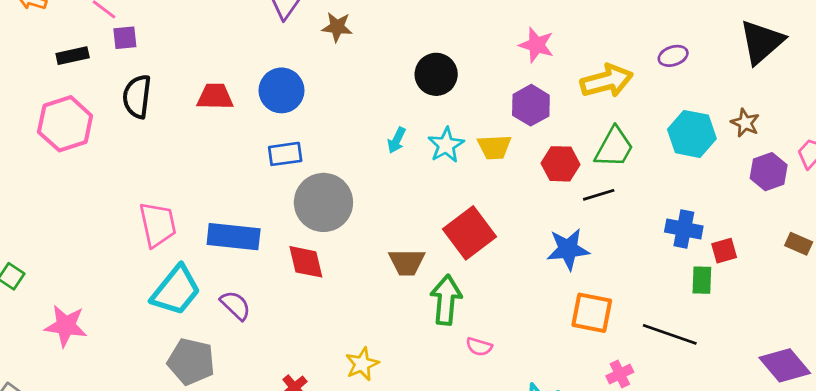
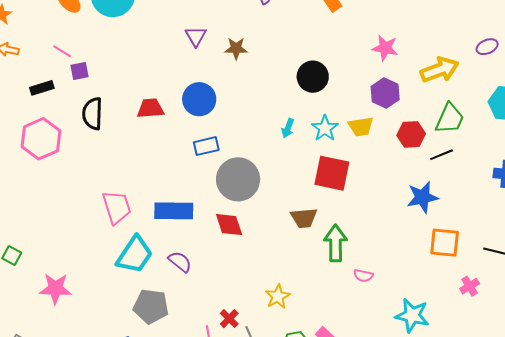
red square: (469, 233) -> (332, 173), moved, turned -36

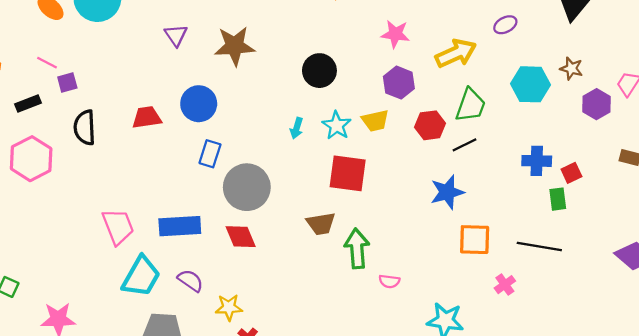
purple triangle: (196, 36) -> (176, 35), moved
brown star: (236, 48) -> (235, 46), size x1.6
blue rectangle: (206, 146) -> (210, 154), turned -55
yellow star: (278, 296) -> (229, 307), moved, turned 30

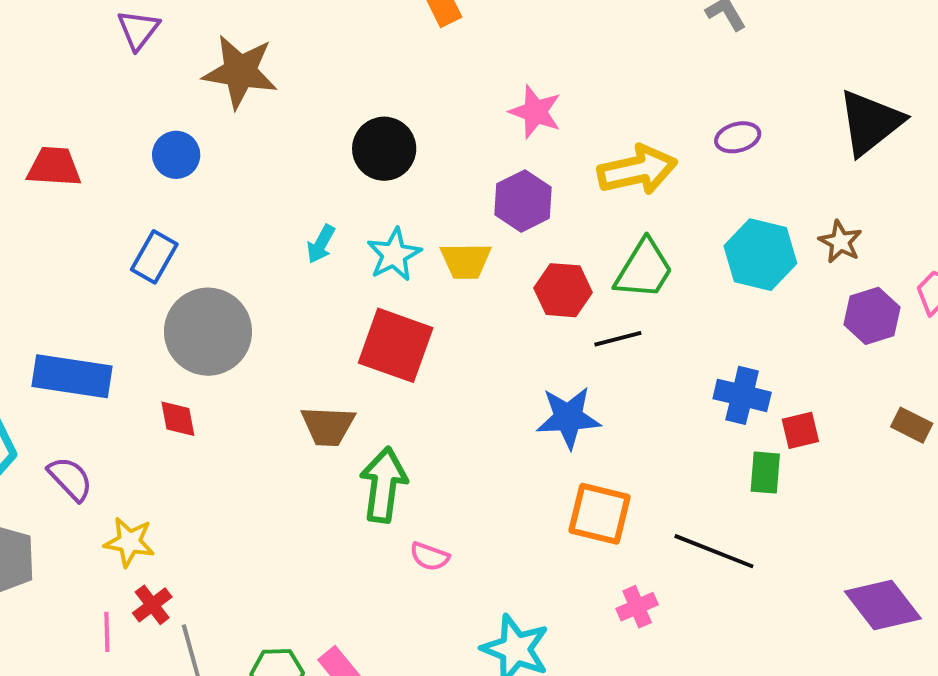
blue circle: (199, 104) -> (176, 155), moved, size x0.7
red diamond: (241, 237) -> (178, 419), size x0.7

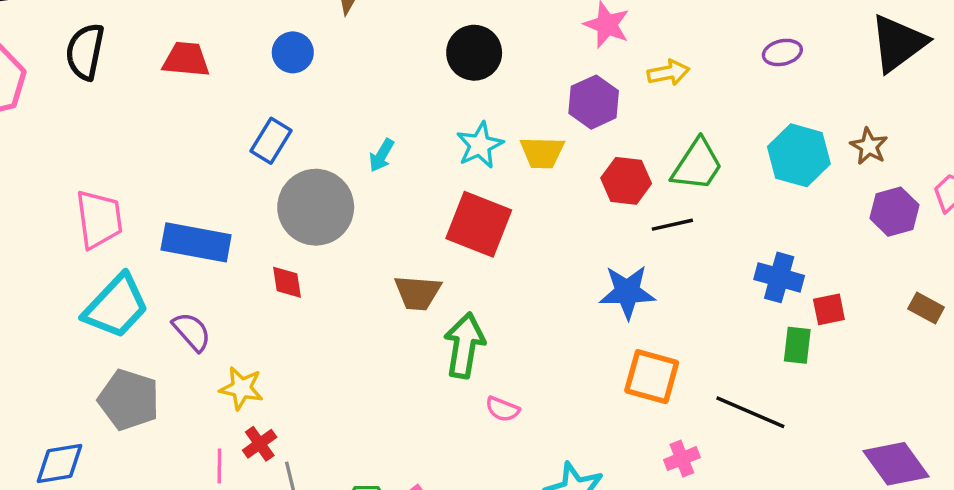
yellow arrow: (637, 170) -> (668, 73), moved, size x0.6
cyan arrow: (321, 244) -> (381, 155), moved

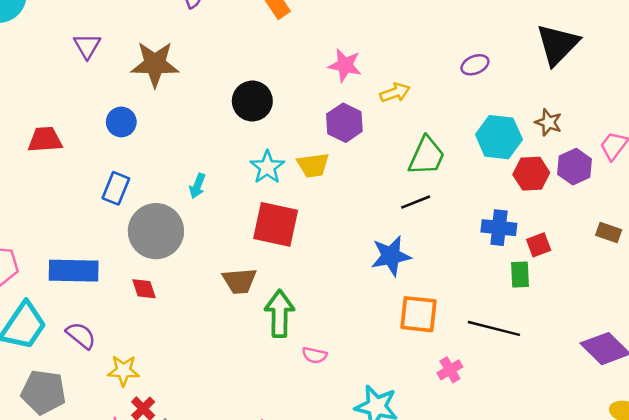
red hexagon: (626, 181) -> (531, 174), moved

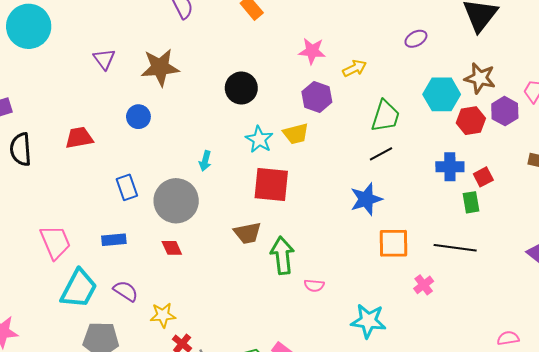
brown star: (548, 122) -> (480, 78), size x1.4
blue rectangle: (116, 188) -> (127, 187), moved, turned -35
blue rectangle: (74, 271) -> (114, 240), size x0.6

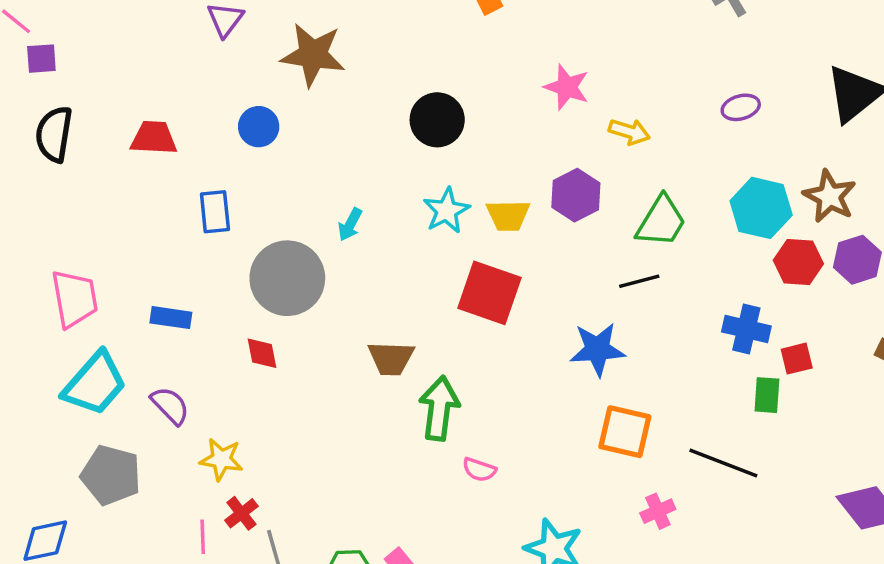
yellow arrow: (355, 68) -> (629, 132), turned 30
purple hexagon: (317, 97) -> (576, 195), moved
red square: (271, 184) -> (489, 293), moved
blue rectangle: (127, 187) -> (215, 212), moved

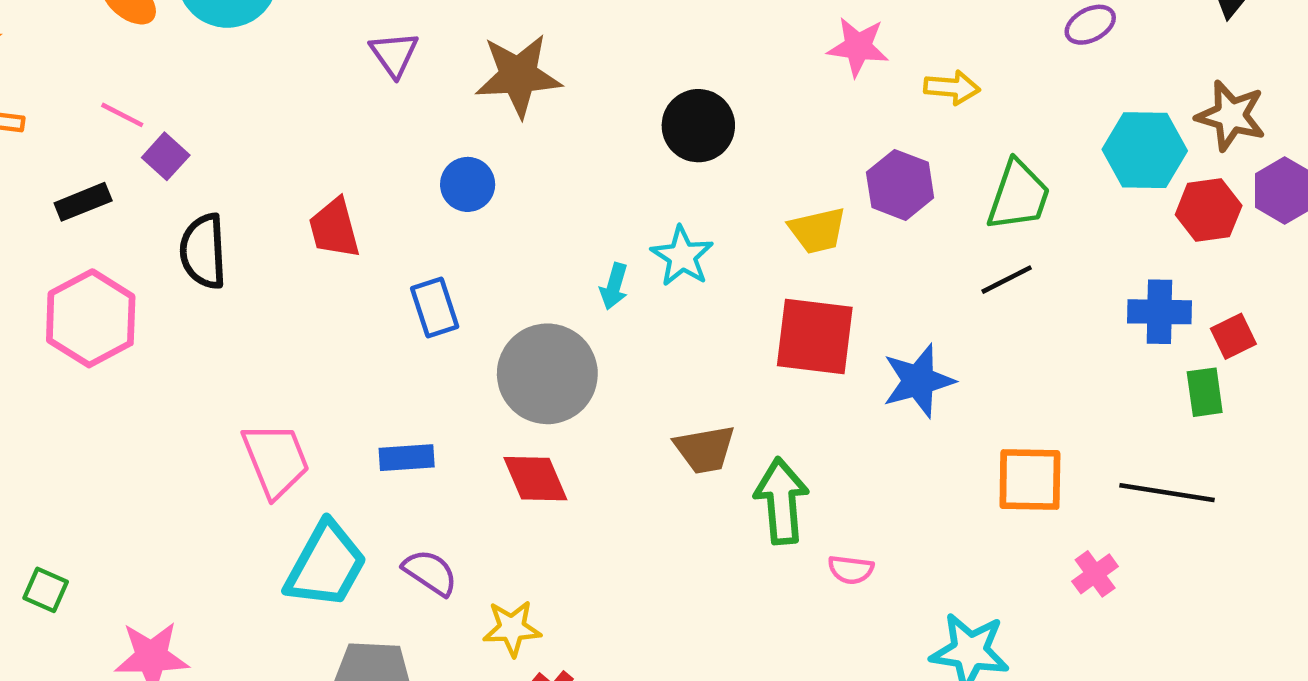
purple square: (41, 59) -> (166, 156), turned -32
red trapezoid: (154, 138) -> (334, 228), turned -96
cyan star: (446, 211) -> (682, 256), moved
blue star: (597, 349) -> (918, 381), moved
red diamond: (262, 353) -> (535, 479), size x1.4

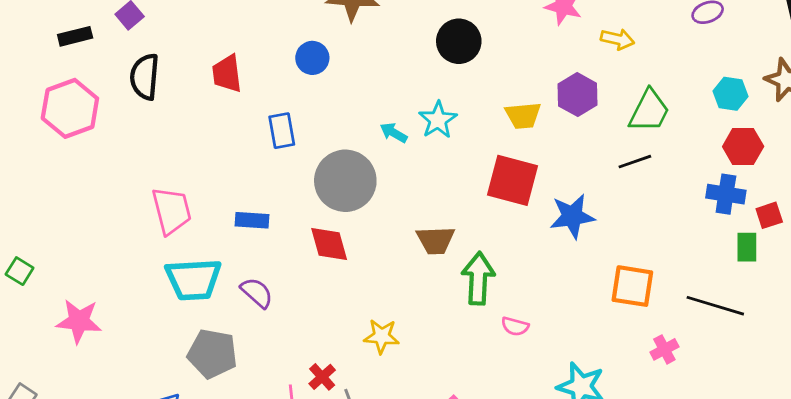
cyan hexagon: (1145, 150) -> (731, 94), size x0.7
red hexagon: (1209, 210) -> (743, 147), moved
cyan arrow: (614, 286) -> (394, 133), turned 96
cyan trapezoid: (326, 565) -> (193, 279), turned 50
yellow star: (512, 628) -> (382, 336), moved

